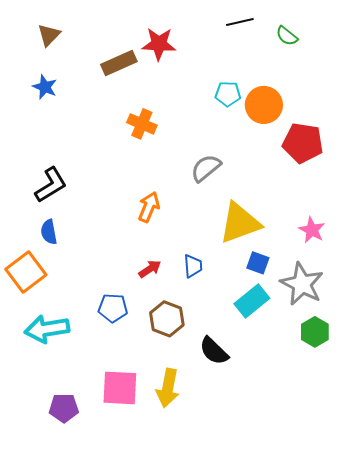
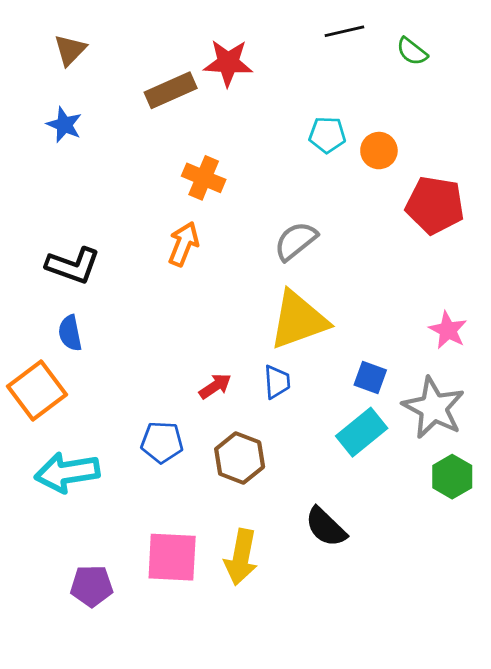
orange circle: (264, 105) -> (379, 151), size x0.7
black L-shape: (51, 185) -> (73, 265), turned 51
orange arrow: (149, 207) -> (184, 244), moved
yellow triangle: (240, 223) -> (298, 320), moved
black semicircle: (214, 351) -> (326, 527), moved

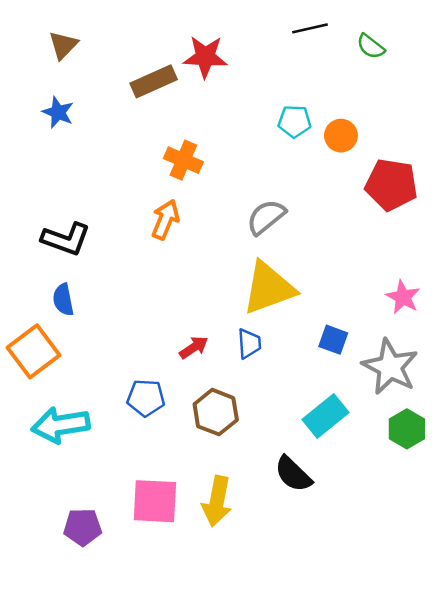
cyan rectangle: (362, 432) -> (325, 416), moved

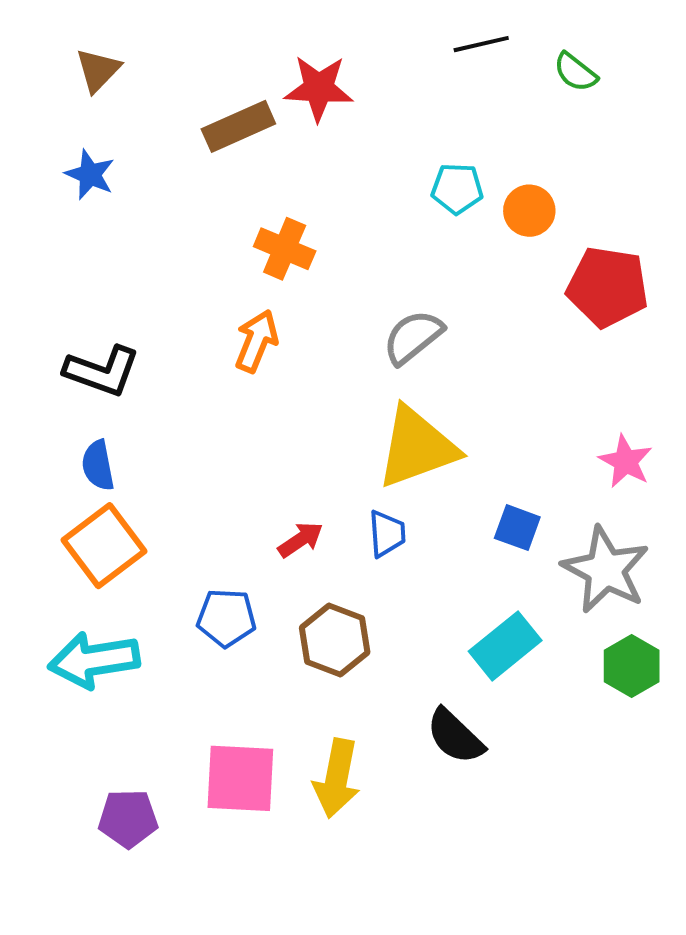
orange square: (34, 351) -> (104, 546), moved

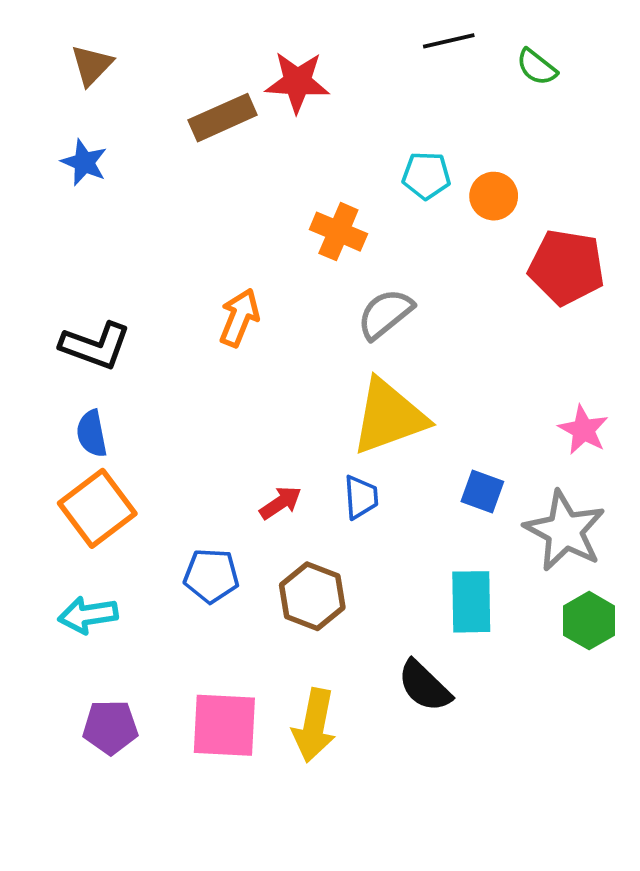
orange cross: (285, 249) -> (338, 232), moved
cyan rectangle: (505, 646) -> (471, 602), turned -52
cyan arrow: (94, 660) -> (88, 615), size x0.7
purple pentagon: (128, 819) -> (110, 727), moved

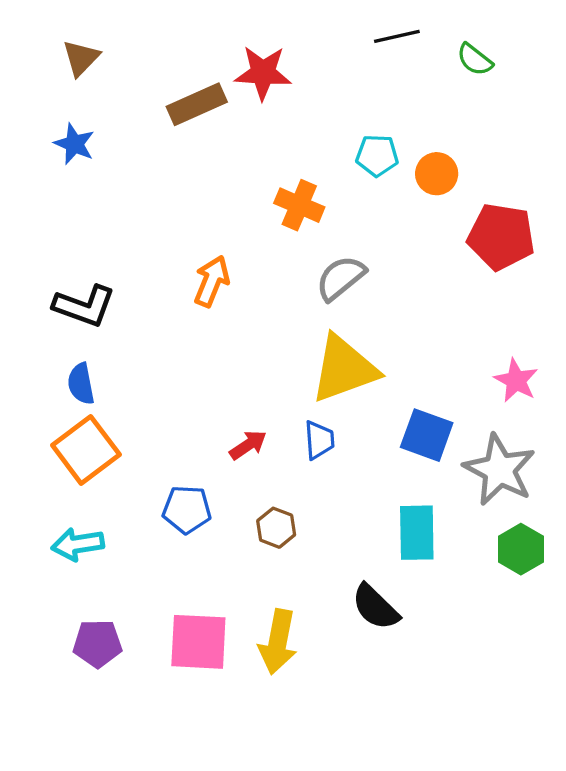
blue square: (482, 492) -> (427, 435), size x1.4
brown hexagon: (312, 596) -> (276, 528), size x0.7

